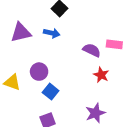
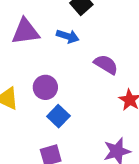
purple semicircle: (92, 50) -> (106, 64), moved

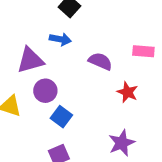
purple triangle: (25, 32) -> (30, 60), moved

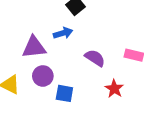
blue arrow: (60, 39) -> (63, 33), turned -36
blue square: (61, 117) -> (64, 93), moved, turned -36

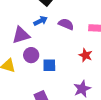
purple semicircle: (95, 58) -> (66, 24), moved

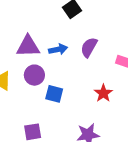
blue arrow: (41, 21) -> (58, 49), moved
purple semicircle: (66, 24) -> (89, 47), turned -98

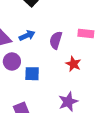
purple semicircle: (89, 47) -> (56, 40), moved

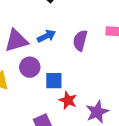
red star: (73, 64) -> (68, 100), moved

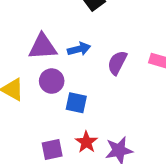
red star: (68, 100) -> (86, 142), moved

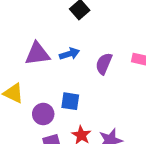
purple circle: (52, 81) -> (43, 114), moved

